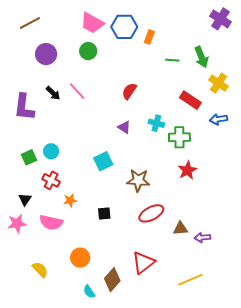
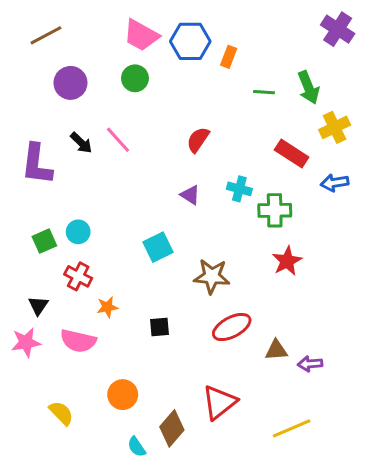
yellow cross: (218, 83) -> (335, 127), turned 30

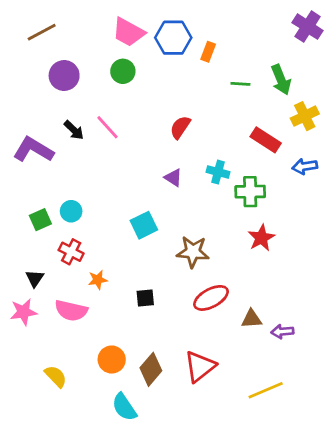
purple L-shape: (37, 164) -> (33, 150), turned 114
brown diamond: (172, 428) -> (151, 369), moved
cyan semicircle: (137, 447) -> (124, 407), size x1.5

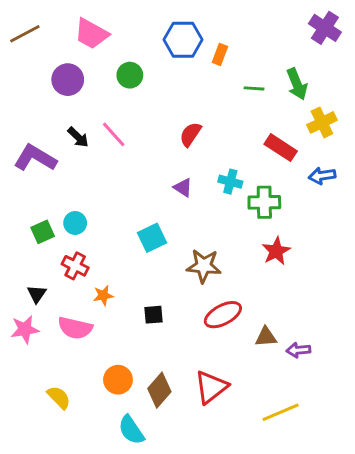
brown line: (42, 32) -> (25, 34), moved
pink trapezoid: (128, 32) -> (91, 34), moved

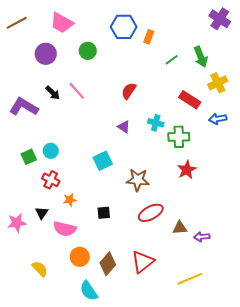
green line: (254, 88) -> (172, 60), turned -40
black triangle: (37, 294) -> (42, 213), moved
pink semicircle: (75, 328) -> (65, 229), moved

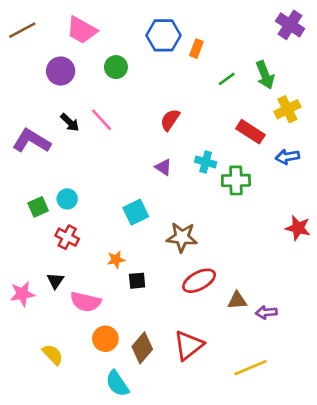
red star: (187, 170) -> (298, 228), moved, turned -30
orange star: (70, 200) -> (116, 260), moved

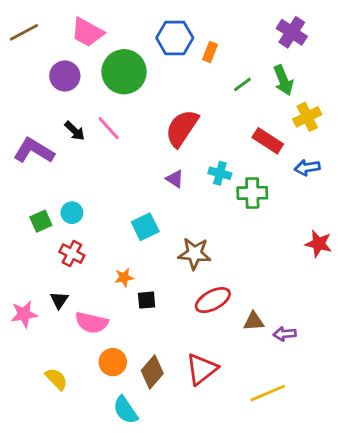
purple cross: (290, 25) -> (292, 32), moved
green circle: (116, 67) -> (124, 72), size x1.8
red semicircle: (170, 120) -> (182, 128), size x1.6

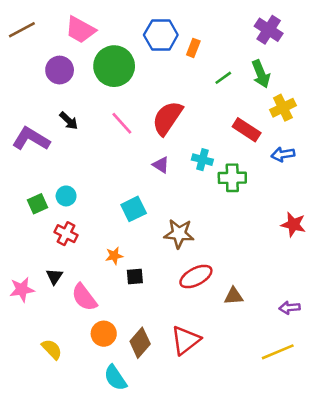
pink line: (109, 128) -> (122, 123), moved
pink semicircle: (92, 323) -> (84, 297), turned 40
purple arrow: (285, 334) -> (289, 308), moved
yellow line: (268, 393) -> (278, 352), moved

